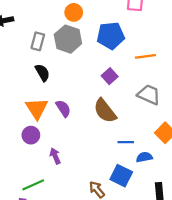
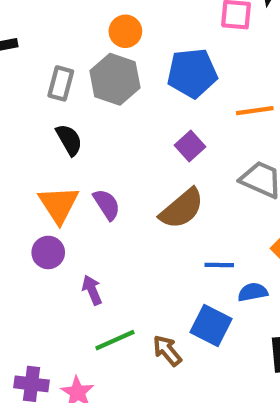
brown semicircle: (105, 111) -> (182, 209), turned -92
green line: (33, 185) -> (115, 340), moved

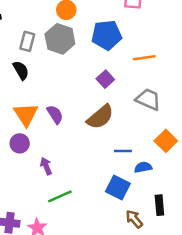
black semicircle: (69, 140) -> (21, 70), moved
brown arrow: (167, 351) -> (134, 219), moved

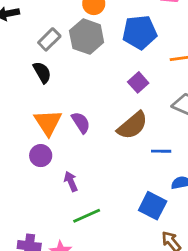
gray rectangle: (27, 41) -> (49, 39), turned 30
blue line: (123, 151) -> (161, 151), moved

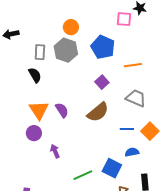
blue pentagon: (140, 32) -> (103, 47), turned 30
gray rectangle: (49, 39) -> (40, 52), turned -42
blue line: (161, 151) -> (127, 129), moved
green line: (87, 216) -> (83, 175), moved

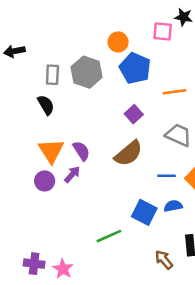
orange circle: (71, 27) -> (118, 42), moved
purple arrow: (55, 151) -> (72, 174), moved, turned 64
blue square: (112, 168) -> (144, 212), moved

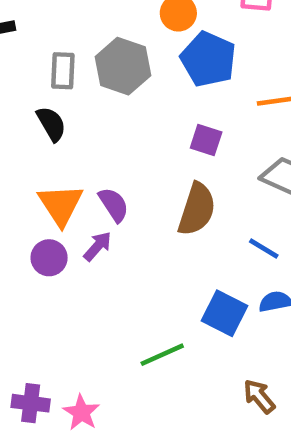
purple square: (134, 114) -> (206, 140), turned -30
brown semicircle: (129, 153) -> (197, 209), turned -32
blue line: (167, 176) -> (264, 249), turned 30

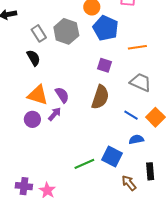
gray rectangle: (63, 71) -> (39, 33), turned -35
orange triangle: (61, 205) -> (38, 95), turned -40
blue square: (225, 313) -> (112, 156), moved

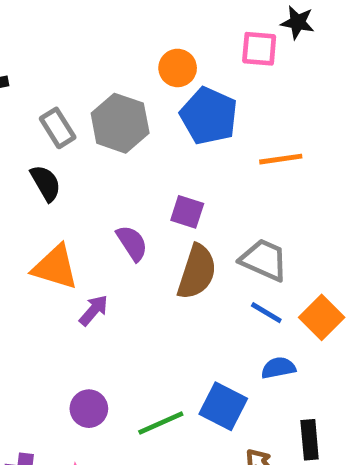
purple square: (105, 65) -> (187, 212), moved
gray trapezoid: (141, 82) -> (264, 260), moved
purple semicircle: (62, 95) -> (132, 243), moved
purple circle: (32, 119) -> (89, 409), moved

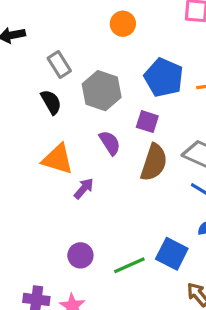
orange circle: (178, 68) -> (123, 24), moved
blue pentagon: (209, 116) -> (164, 78), moved
gray hexagon: (120, 123) -> (102, 91), moved

